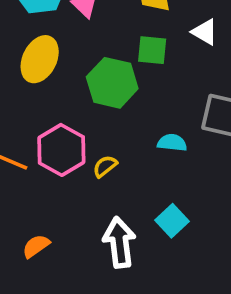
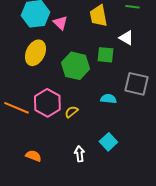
green square: (152, 50) -> (105, 55), moved
white arrow: (119, 242) -> (79, 154), size x0.6
orange semicircle: (36, 246) -> (33, 156), turned 56

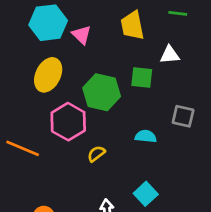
white triangle: (126, 38) -> (170, 55), turned -35
gray square: (136, 84) -> (183, 116), size x0.7
pink hexagon: (47, 103) -> (68, 122), moved

